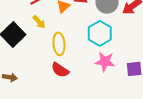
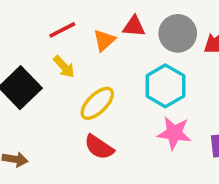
yellow ellipse: (59, 44) -> (97, 103), turned 50

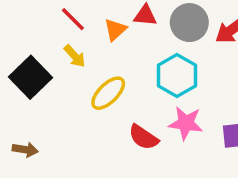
red line: (62, 30) -> (73, 19), turned 72
red semicircle: (99, 147) -> (143, 137), moved

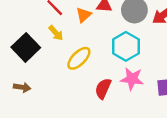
red semicircle: (143, 137) -> (103, 89), turned 80
brown arrow: (25, 150) -> (22, 87), moved

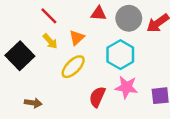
orange triangle: (84, 15) -> (77, 38), moved
brown arrow: (22, 87) -> (33, 103), moved

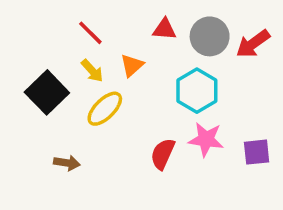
yellow ellipse: (73, 67) -> (105, 109), moved

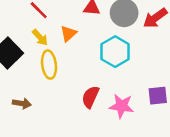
yellow ellipse: (105, 109) -> (49, 65), turned -52
pink star: (206, 139) -> (122, 106), moved

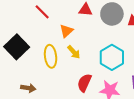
yellow arrow: (40, 37) -> (74, 52), moved
cyan hexagon: (115, 52) -> (112, 57), moved

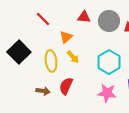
red semicircle: (84, 83) -> (66, 86), moved
brown arrow: (28, 88) -> (43, 91), moved

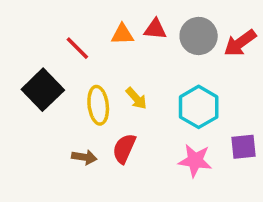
red line: (43, 19) -> (77, 48), moved
orange triangle: (66, 37) -> (122, 34), moved, turned 40

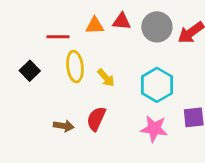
red line: (77, 48) -> (58, 37), turned -45
black square: (43, 90) -> (30, 71), size x0.6
yellow ellipse: (98, 105) -> (75, 67), moved

